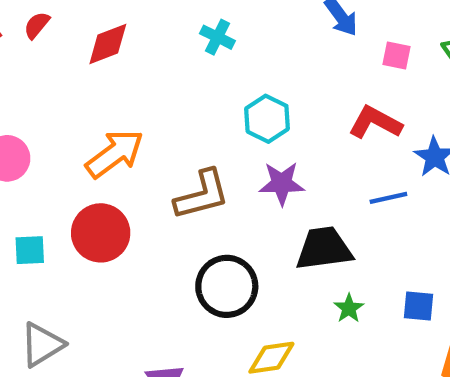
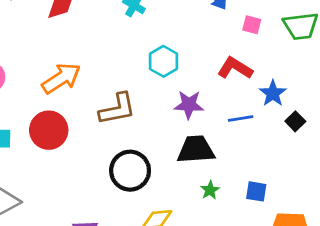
purple star: (282, 183) -> (189, 105), moved

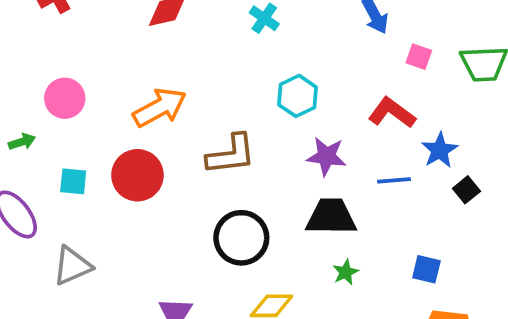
blue square: (256, 191) -> (426, 269), moved

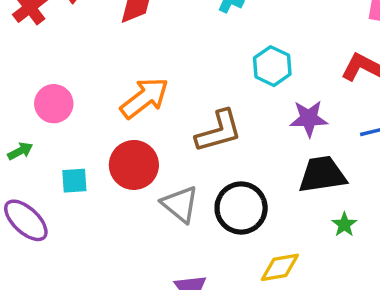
gray triangle: (72, 266) -> (180, 204), moved, turned -48

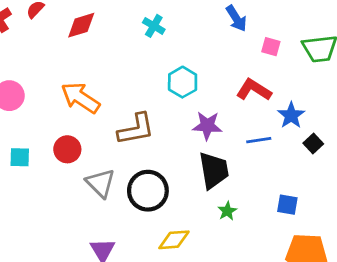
orange arrow: (144, 98) -> (80, 98), turned -114
red circle: (134, 165) -> (67, 149), size x0.7
black trapezoid: (322, 175) -> (214, 170), turned 84

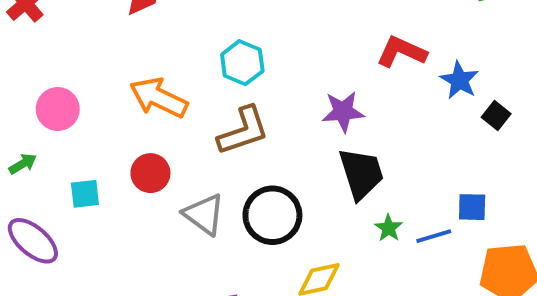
cyan hexagon: (183, 82) -> (242, 63), moved
blue line: (259, 140) -> (434, 236), moved

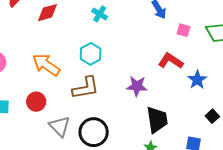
black square: (496, 116) -> (212, 116), moved
black trapezoid: (361, 173) -> (157, 120), moved

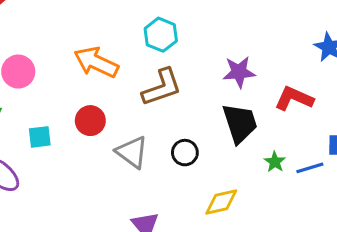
red L-shape: (171, 61) -> (294, 99), moved
black trapezoid: (157, 120) -> (240, 123), moved
black circle: (94, 132) -> (185, 153), size x0.6

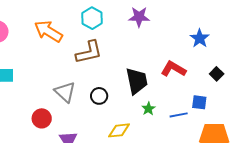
purple star: (239, 72) -> (139, 17), moved
red circle: (90, 121) -> (42, 118), moved
green star: (275, 162) -> (148, 109), moved

